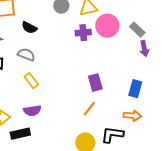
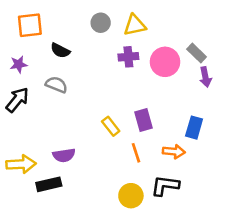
pink circle: (107, 26) -> (165, 62), moved
yellow rectangle: (31, 81) -> (111, 126), moved
orange line: (89, 109) -> (136, 153), turned -56
orange arrow: (132, 116) -> (174, 151), moved

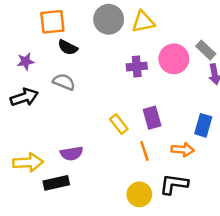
gray circle: (101, 23) -> (109, 19), size x1.5
orange square: (30, 25) -> (52, 22), moved
purple cross: (128, 57) -> (137, 67), moved
black arrow: (17, 100) -> (24, 97), turned 32

